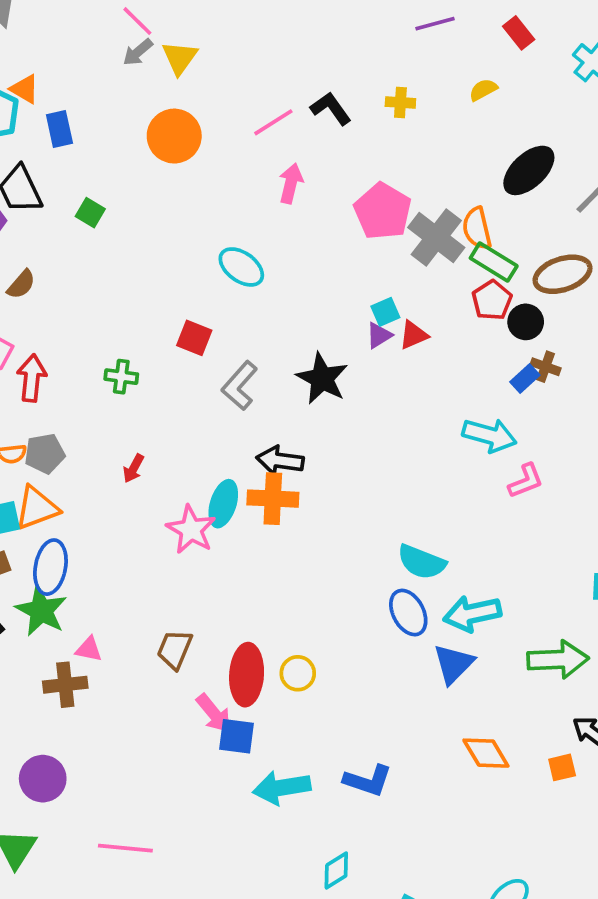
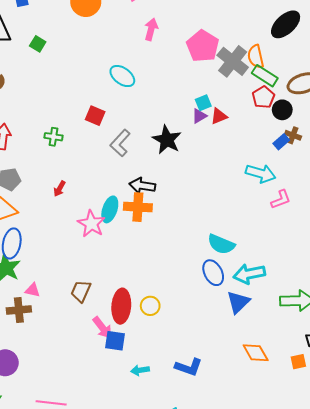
cyan arrow: (282, 788) -> (140, 370), size x0.6

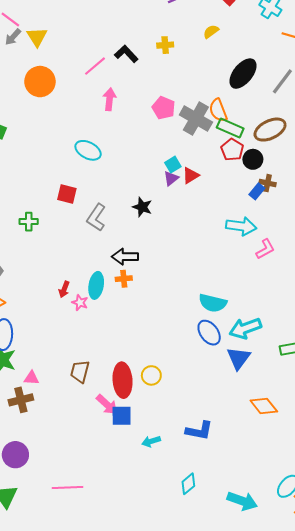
pink pentagon: (203, 46) -> (164, 108), size x0.7
black star: (167, 140) -> (142, 207), size x0.7
red arrow: (60, 189) -> (64, 289), moved
orange cross: (138, 207) -> (124, 279), size x0.6
pink star: (91, 224) -> (80, 303), size x0.6

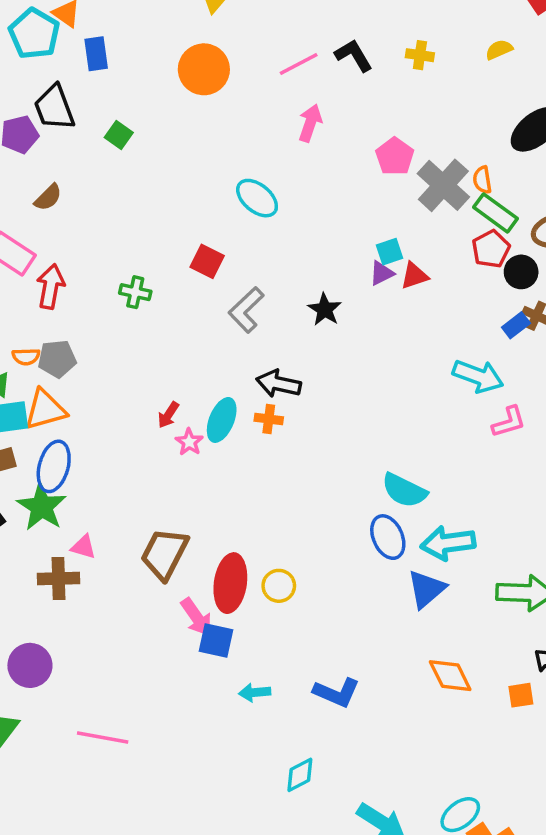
orange semicircle: (218, 110) -> (482, 180), size x0.7
brown trapezoid: (80, 371) -> (164, 554), size x1.4

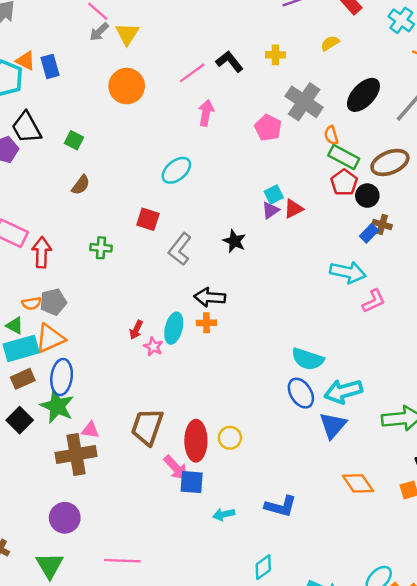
blue rectangle: (96, 54) -> (50, 66), moved
gray cross: (443, 185) -> (304, 102), moved
brown semicircle: (48, 197) -> (81, 185), moved
cyan ellipse: (257, 198) -> (176, 170), turned -72
brown cross: (59, 578) -> (76, 455), size x1.4

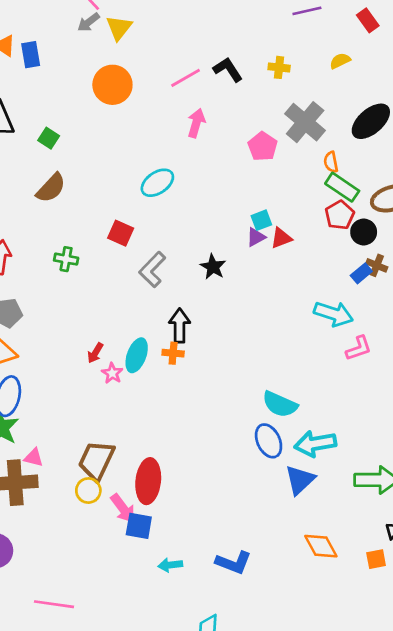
brown semicircle: (81, 185) -> (51, 188), size x1.4
black arrow: (210, 297) -> (180, 326), turned 80
yellow circle: (230, 438) -> (88, 491), moved

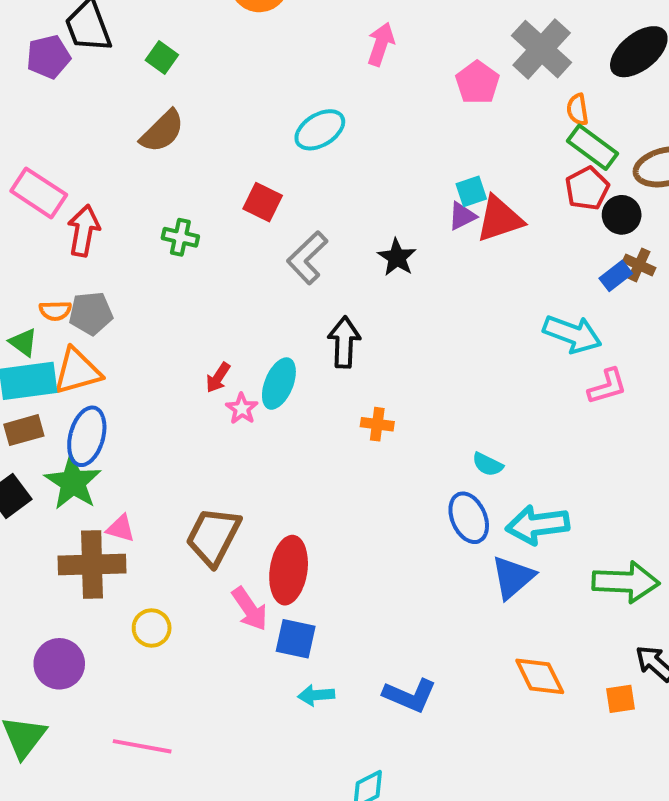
red triangle: (281, 238) -> (500, 219), size x1.5
orange cross: (173, 353) -> (377, 424), moved
cyan semicircle: (280, 404) -> (488, 464), size x0.6
yellow circle: (88, 491) -> (152, 628), moved
blue square: (139, 526) -> (296, 639), moved

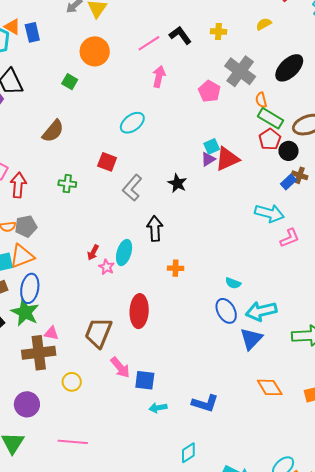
green square: (162, 58) -> (70, 82), moved
red ellipse: (289, 570) -> (139, 311), moved

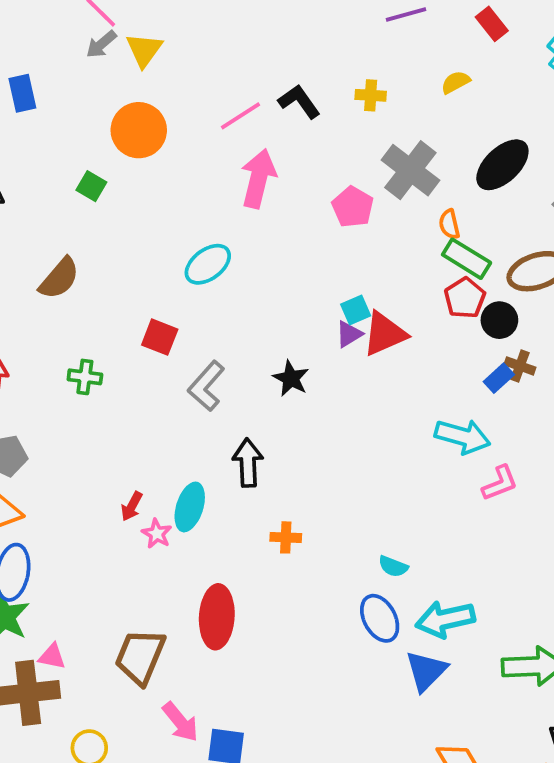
pink arrow: (159, 77) -> (258, 178), size x1.4

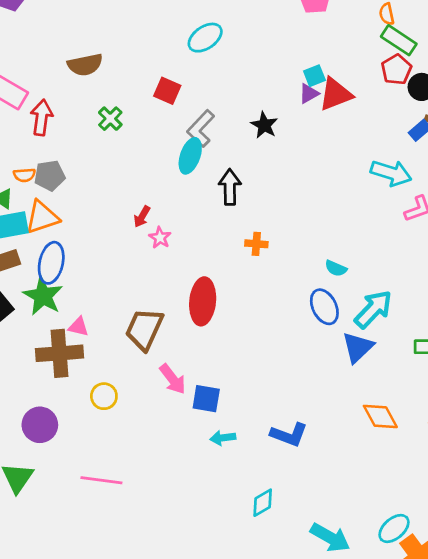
brown semicircle: (59, 278) -> (85, 65), moved, turned 36
green cross: (85, 377) -> (110, 119), turned 35
cyan ellipse: (190, 507) -> (190, 156), moved
cyan arrow: (445, 619) -> (373, 309), turned 144

